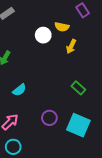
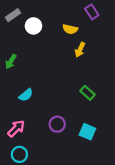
white circle: (43, 35) -> (33, 26), moved
cyan square: (78, 125) -> (87, 132), size x0.7

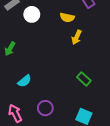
purple circle: (57, 124) -> (45, 108), moved
pink arrow: (16, 128) -> (15, 113), turned -72

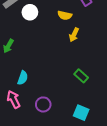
cyan semicircle: (24, 81) -> (23, 78), turned -32
pink arrow: (15, 113) -> (14, 99), moved

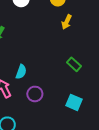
cyan semicircle: (23, 78) -> (21, 72), moved

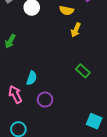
cyan square: (74, 102) -> (94, 121), moved

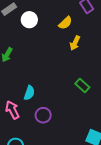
yellow semicircle: (67, 10) -> (65, 23), turned -56

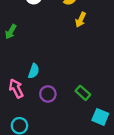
green rectangle: (82, 85) -> (83, 93), moved

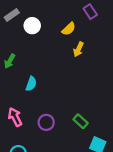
cyan semicircle: (34, 71) -> (31, 84), moved

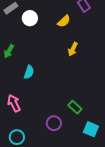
yellow arrow: (78, 49) -> (73, 49), moved
purple circle: (46, 122) -> (54, 123), moved

